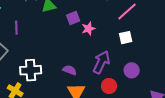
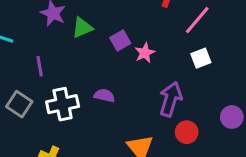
white cross: (31, 70) -> (63, 104), moved
purple semicircle: (70, 70) -> (104, 96), moved
purple circle: (132, 70) -> (232, 117), moved

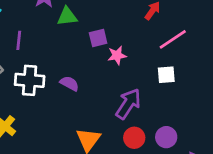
purple circle: (232, 117) -> (166, 137), moved

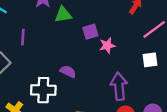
white cross: (30, 80) -> (43, 90), moved
purple arrow: (128, 104) -> (119, 86), turned -36

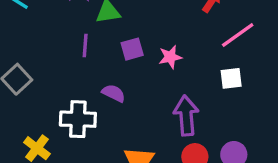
purple square: (90, 32) -> (132, 49), moved
purple line: (23, 37) -> (85, 46), moved

